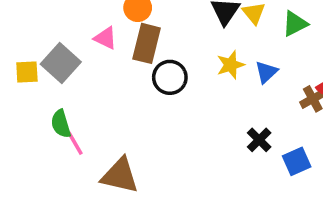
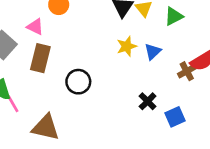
brown rectangle: (147, 43) -> (40, 58), moved
black circle: (170, 77) -> (78, 82), moved

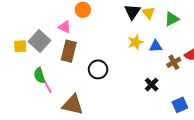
blue triangle: (153, 52) -> (156, 46), turned 40
brown cross: (187, 71) -> (174, 62), moved
blue square: (175, 117) -> (180, 105), moved

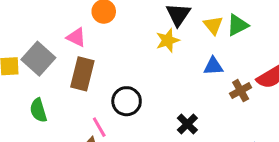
yellow triangle: (149, 13) -> (213, 25), moved
yellow star: (135, 42) -> (168, 40), moved
black cross: (152, 85) -> (187, 124), moved
pink line: (48, 87) -> (99, 127), moved

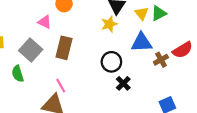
gray square: (38, 59) -> (31, 50), moved
blue triangle: (213, 66) -> (142, 42), size x1.5
brown rectangle: (82, 74) -> (64, 48), moved
black circle: (127, 101) -> (111, 62), moved

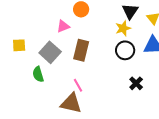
pink triangle: (45, 22) -> (63, 26), turned -48
black circle: (111, 62) -> (125, 50), moved

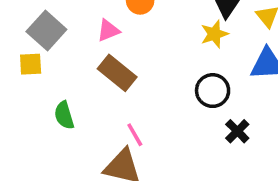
brown rectangle: (81, 50) -> (117, 73), moved, turned -65
black circle: (125, 50) -> (213, 91), moved
gray square: (50, 52) -> (46, 30), moved

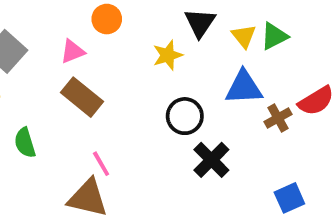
yellow star: (214, 34) -> (168, 55), moved
black cross: (237, 131) -> (211, 160), size x1.4

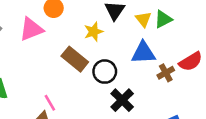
pink triangle: (72, 51) -> (31, 29), size x1.5
brown rectangle: (82, 97) -> (75, 59), moved

